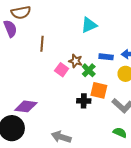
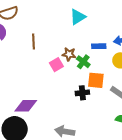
pink square: (62, 70) -> (56, 65), turned 32

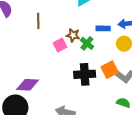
orange square: (96, 80) -> (110, 70), moved, turned -36
black cross: (82, 93) -> (85, 74), size x1.5

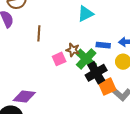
green cross: (87, 43) -> (86, 59), size x1.5
black cross: (85, 74) -> (96, 73), moved, turned -30

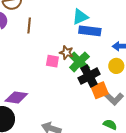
brown line: (39, 33) -> (29, 25), moved
blue rectangle: (103, 45) -> (90, 31), moved, size x1.5
pink square: (59, 59) -> (52, 61), turned 32

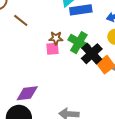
brown line: (29, 25) -> (21, 20), turned -42
brown star: (66, 53) -> (56, 38), moved

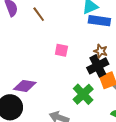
brown star: (56, 38) -> (101, 51), moved
green cross: (79, 43) -> (83, 94), moved

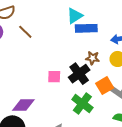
pink square: (61, 50) -> (54, 77), moved
black cross: (98, 66) -> (79, 74), moved

